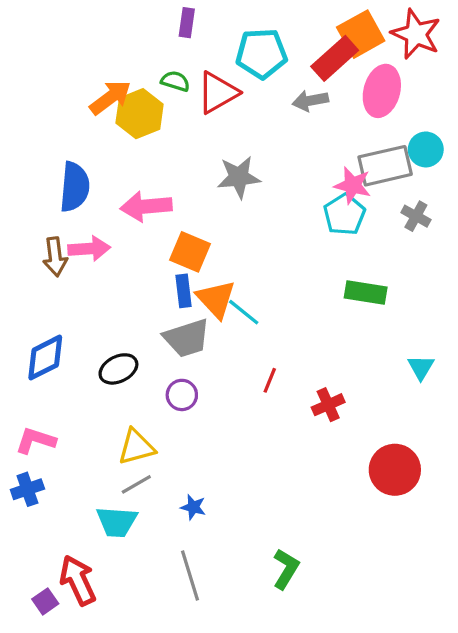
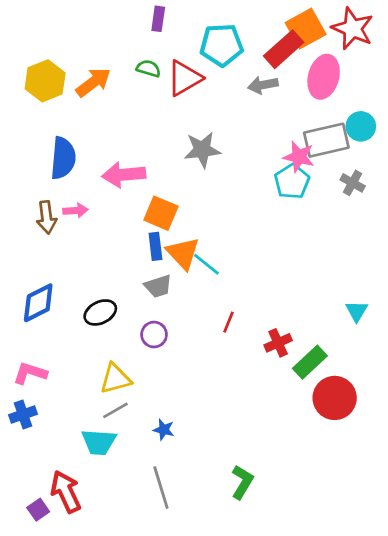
yellow hexagon: (140, 114) -> (45, 81), moved
pink arrow: (89, 249) -> (75, 210), size x0.7
green rectangle: (366, 293) -> (310, 362), moved, turned -52
gray trapezoid: (187, 338) -> (158, 286), size x0.7

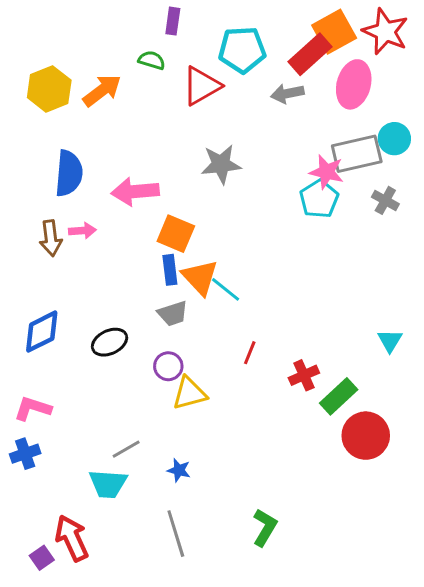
green semicircle: (149, 68) -> (152, 60), moved
yellow triangle: (115, 379) -> (189, 393), moved

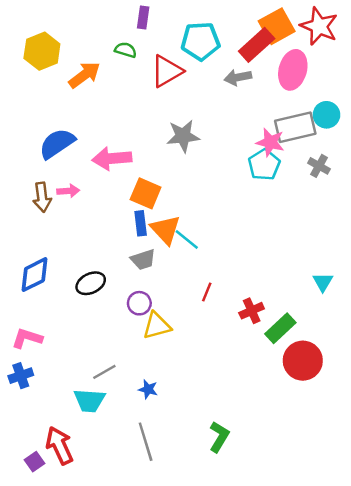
yellow hexagon: (49, 89) -> (42, 51), moved
blue semicircle: (69, 173) -> (57, 144), turned -129

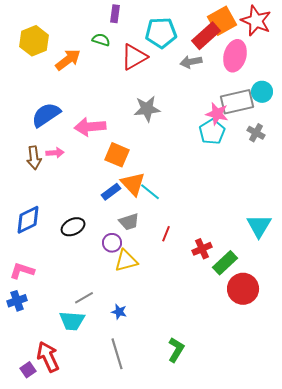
blue rectangle: (141, 223) -> (111, 192), moved, turned 60
gray trapezoid: (143, 260) -> (129, 222), moved
cyan triangle: (323, 282) -> (259, 226), size x1.5

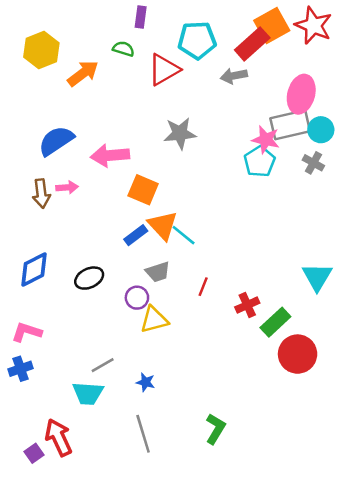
pink ellipse: (235, 56) -> (301, 94), moved
cyan circle: (262, 92) -> (321, 130), moved

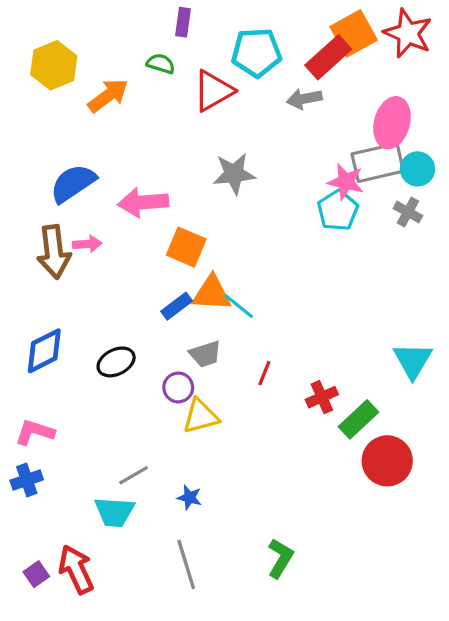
brown arrow: (41, 193) -> (54, 252), size x1.4
orange triangle: (163, 225) -> (212, 293), turned -44
purple square: (34, 453) -> (36, 574), moved

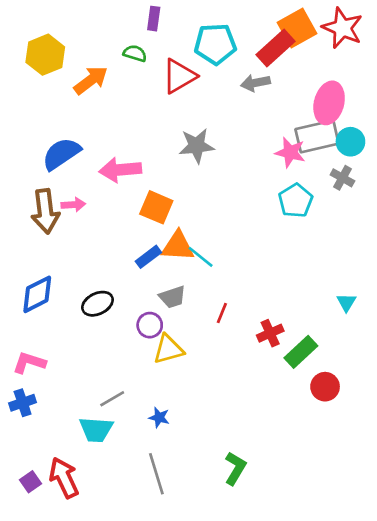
cyan pentagon: (338, 210) -> (296, 201), moved
cyan triangle: (413, 360) -> (346, 302), size x0.6
red circle: (387, 461) -> (325, 387), size x0.7

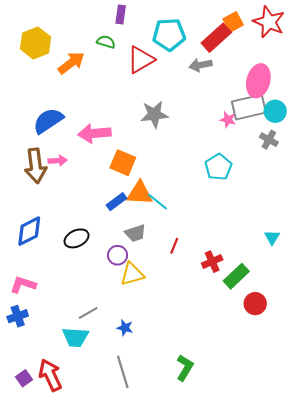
orange square: (297, 28) -> (233, 22), size x0.7
pink star: (290, 152) -> (228, 120), size x0.7
cyan pentagon: (296, 201) -> (218, 167), moved

